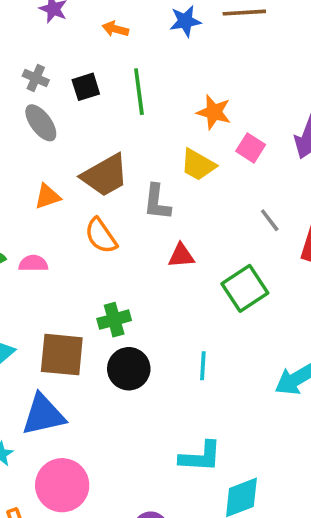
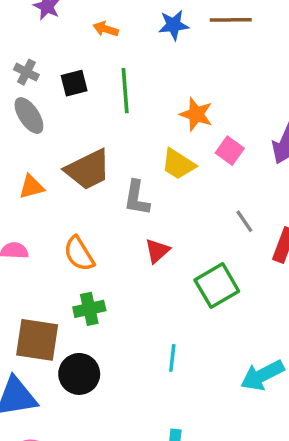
orange semicircle: (101, 236) -> (79, 254), moved
red triangle: (181, 256) -> (157, 251), turned -40
black circle: (129, 369) -> (79, 374), moved

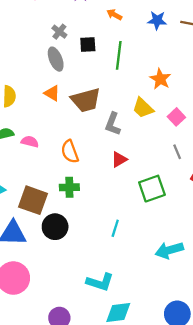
pink square: (230, 151) -> (176, 117), moved
orange triangle: (31, 187) -> (52, 93), moved, turned 35

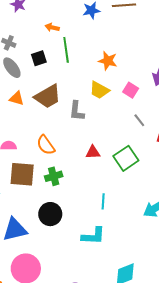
orange arrow: (114, 15) -> (52, 27), moved
black square: (88, 44) -> (39, 58), moved
red triangle: (119, 159) -> (93, 152), moved, turned 42
brown square: (33, 200) -> (22, 174), moved
cyan L-shape: (100, 282) -> (93, 236), moved

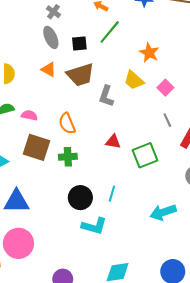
green line: (66, 50) -> (110, 32), turned 35
black square: (39, 58) -> (79, 43), moved
black circle: (50, 214) -> (80, 198), moved

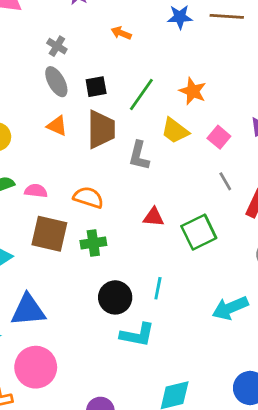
green line: (110, 32) -> (141, 95), moved
brown trapezoid: (80, 75) -> (101, 129), turned -68
orange semicircle: (67, 123) -> (88, 197), turned 135

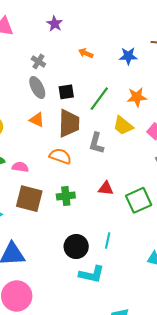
blue star: (180, 17) -> (128, 56), moved
orange star: (193, 91) -> (137, 97), turned -30
orange semicircle: (88, 197) -> (60, 156), moved
green cross: (93, 243) -> (66, 196), moved

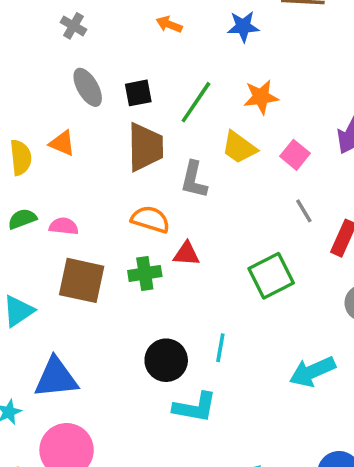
gray cross: (38, 61) -> (73, 26), moved
orange triangle: (37, 120) -> (62, 143), moved
orange semicircle: (60, 156) -> (150, 219), moved
red triangle: (106, 188) -> (186, 254), moved

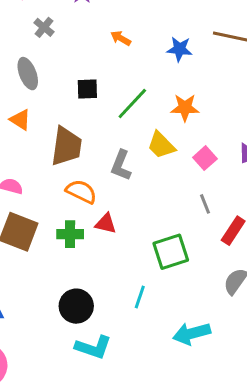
gray ellipse: (88, 87) -> (28, 74), moved
brown trapezoid: (145, 147) -> (66, 146), moved
cyan line: (220, 348) -> (140, 297), moved

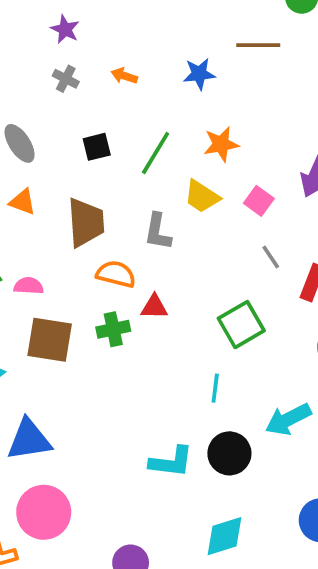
gray cross: (44, 27) -> (66, 79), moved
black circle: (76, 306) -> (229, 453), moved

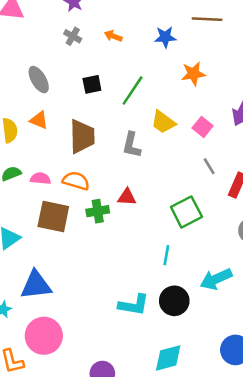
orange star: (221, 144) -> (193, 74), moved
orange semicircle: (116, 274) -> (76, 181), moved

